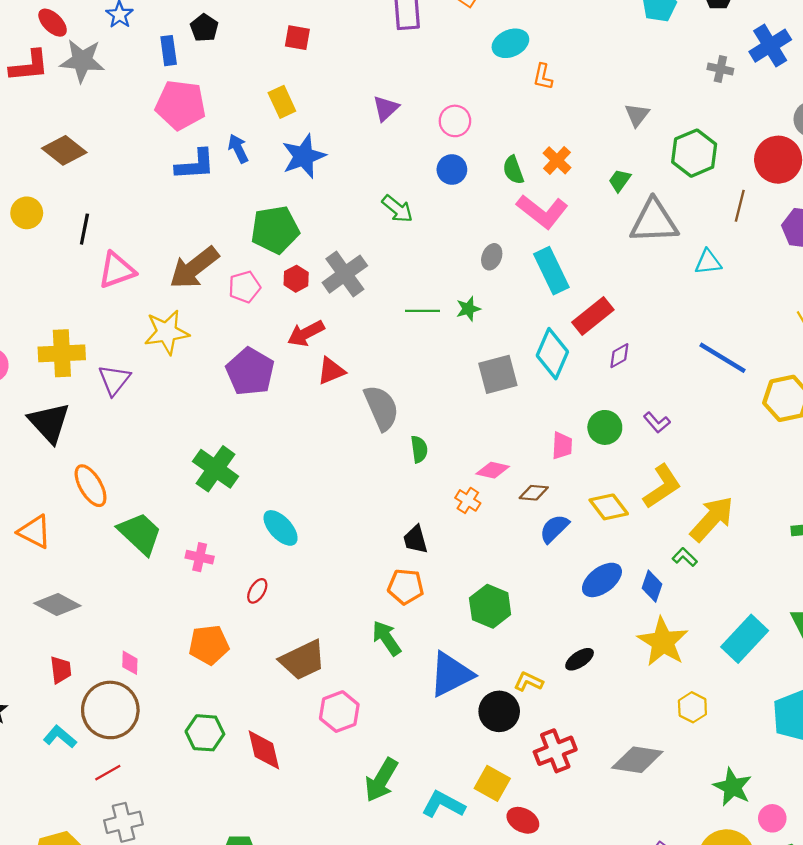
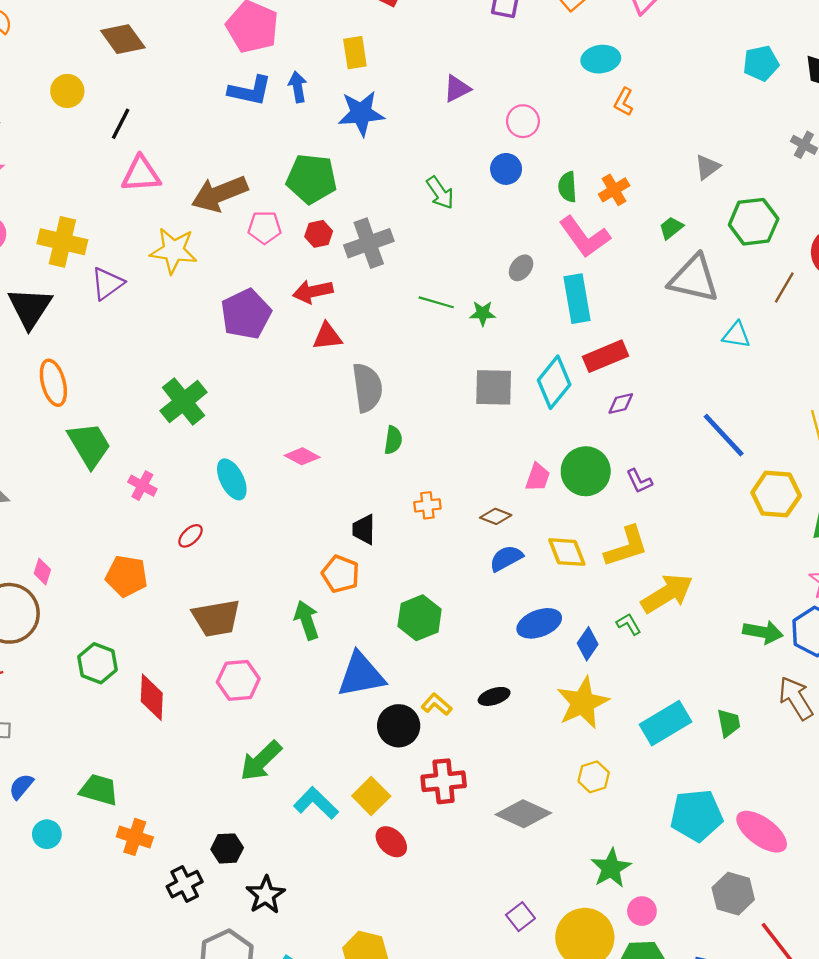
green circle: (605, 427) -> (586, 471), size x1.4
pink diamond: (493, 470) -> (302, 456), moved
orange cross: (468, 500) -> (427, 505), turned 35

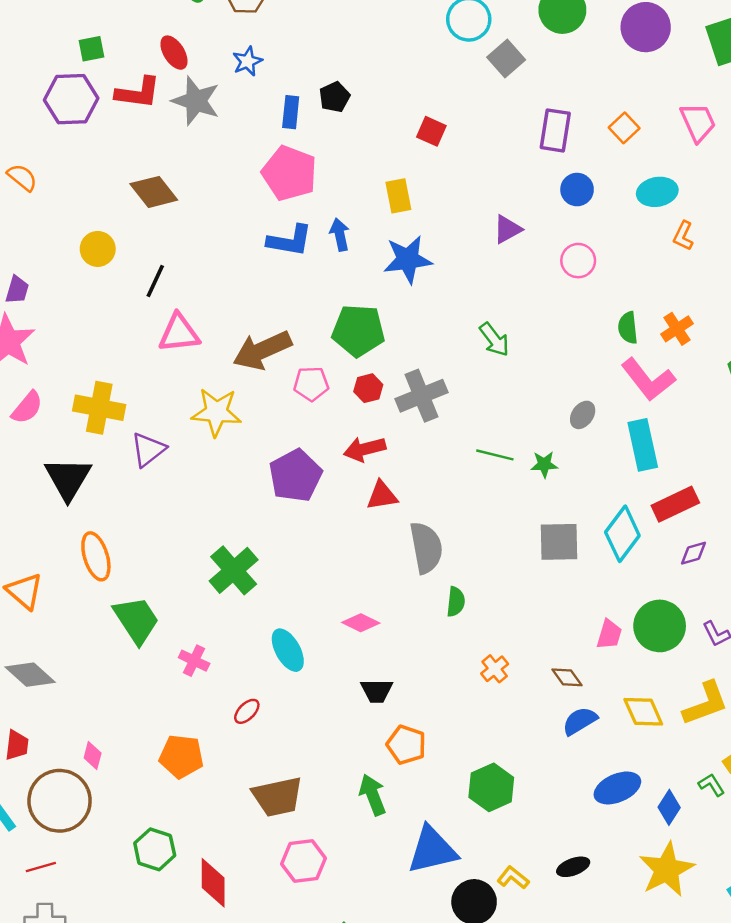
blue circle: (506, 169) -> (577, 190), moved
orange cross: (427, 505) -> (495, 669), turned -30
brown diamond: (496, 516) -> (567, 677), turned 36
black trapezoid: (364, 529) -> (377, 691), moved, turned -88

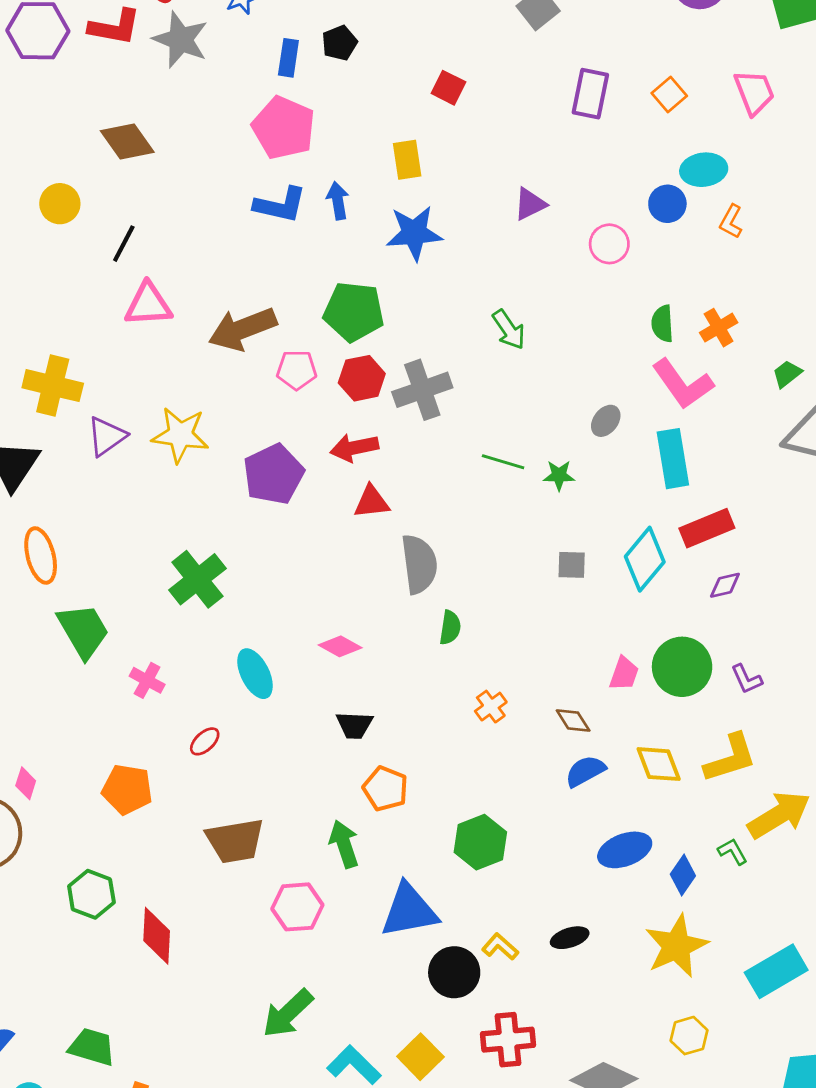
blue circle: (577, 190) -> (667, 204), moved
red hexagon: (368, 388) -> (362, 378), size x1.4
yellow star: (216, 412) -> (180, 435), moved
gray square: (559, 542) -> (572, 565), size x0.6
pink hexagon: (303, 861) -> (297, 907), moved

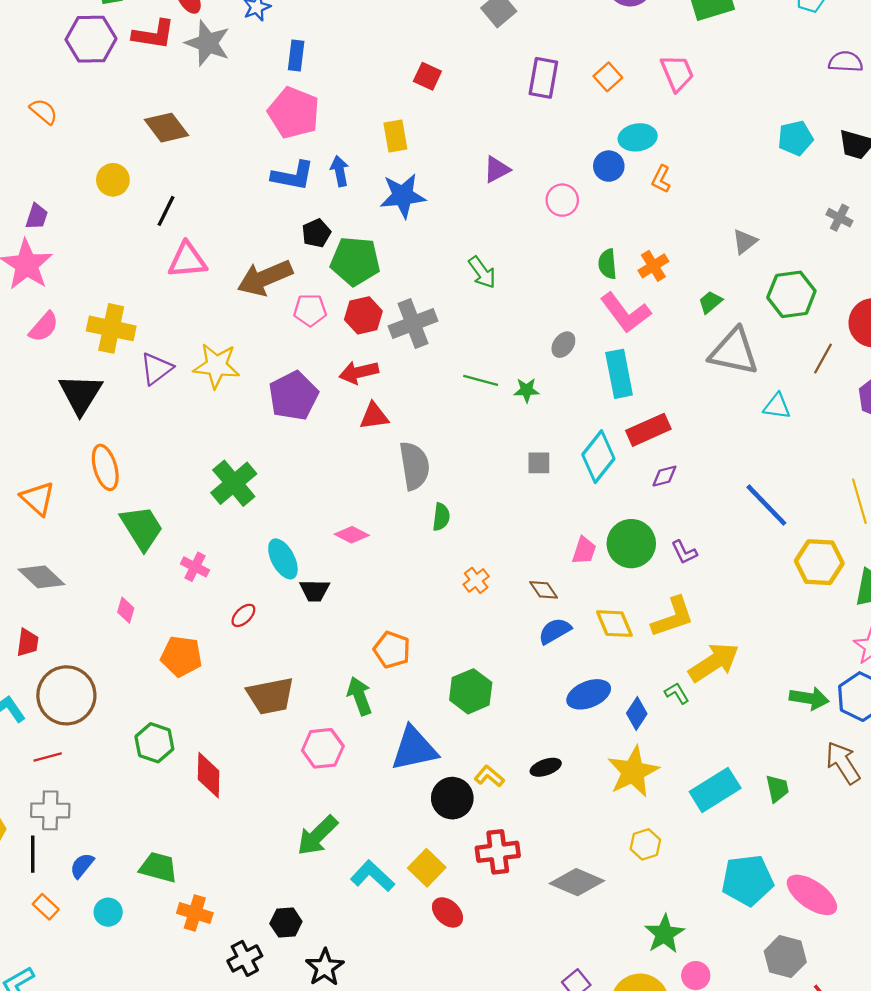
black pentagon: (340, 43) -> (316, 233), moved
black trapezoid: (355, 725) -> (315, 590), moved
pink diamond: (26, 783) -> (126, 610), moved

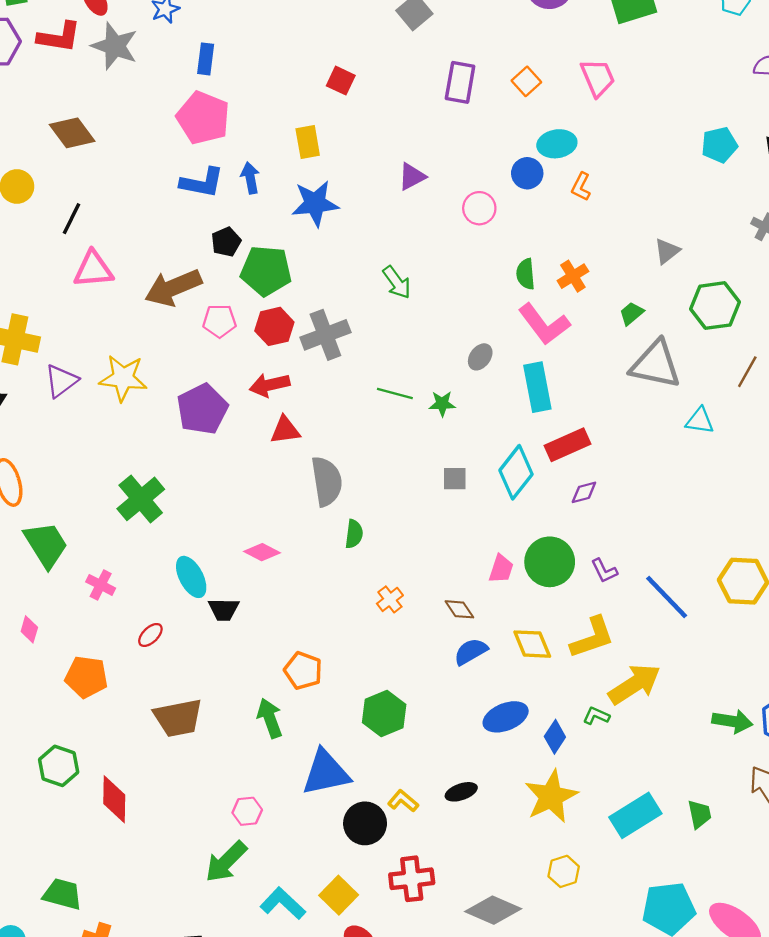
blue line: (766, 505) -> (667, 597), moved
green L-shape: (677, 693) -> (596, 716), turned -35
pink hexagon: (323, 748) -> (247, 811), moved, size x0.7

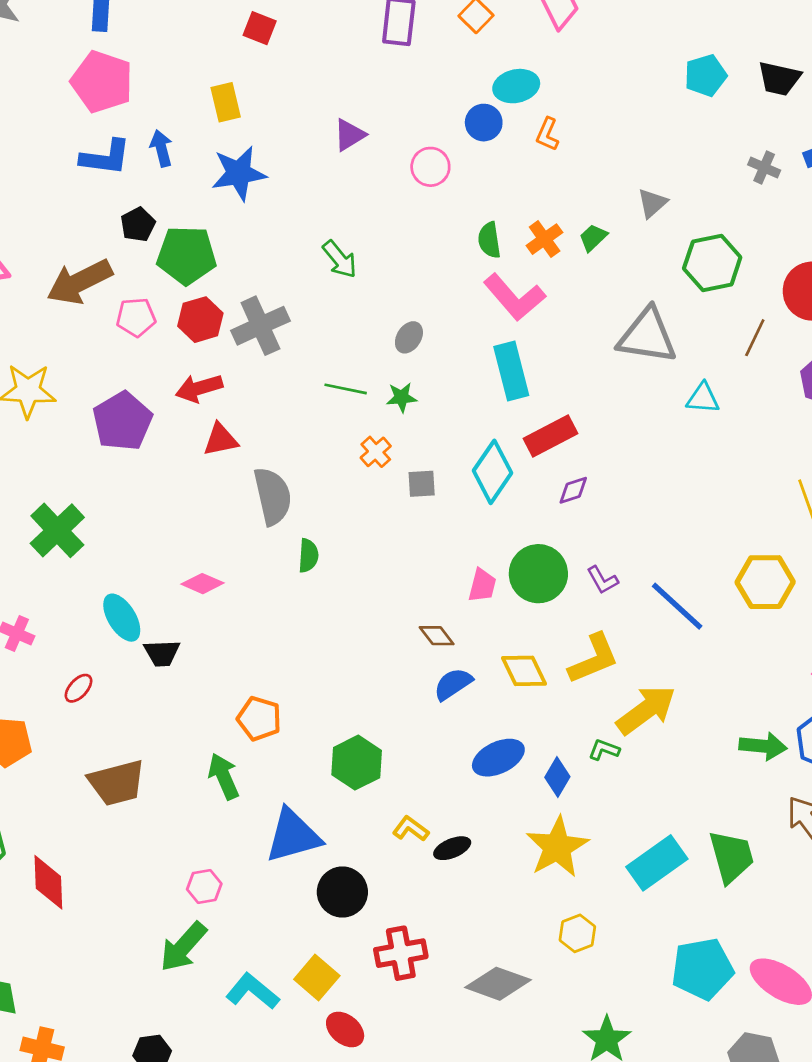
green trapezoid: (631, 313) -> (593, 237), moved
gray ellipse: (480, 357) -> (409, 337), moved
orange cross: (390, 599) -> (376, 452), moved
yellow L-shape: (403, 801) -> (411, 829), moved
green trapezoid: (699, 814) -> (731, 857), size x1.6

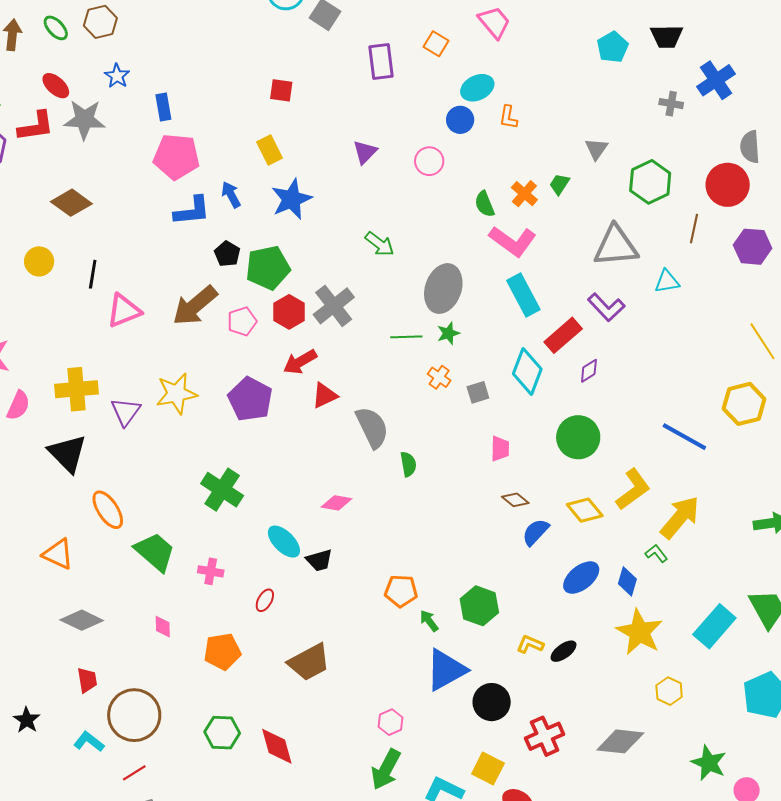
gray ellipse: (409, 337) -> (443, 289), size x2.0
purple L-shape: (602, 580) -> (606, 307), moved, size x1.5
pink trapezoid: (482, 585) -> (500, 449), moved
green L-shape: (604, 750) -> (656, 553), turned 45
green arrow: (224, 776) -> (429, 621), moved, size x0.7

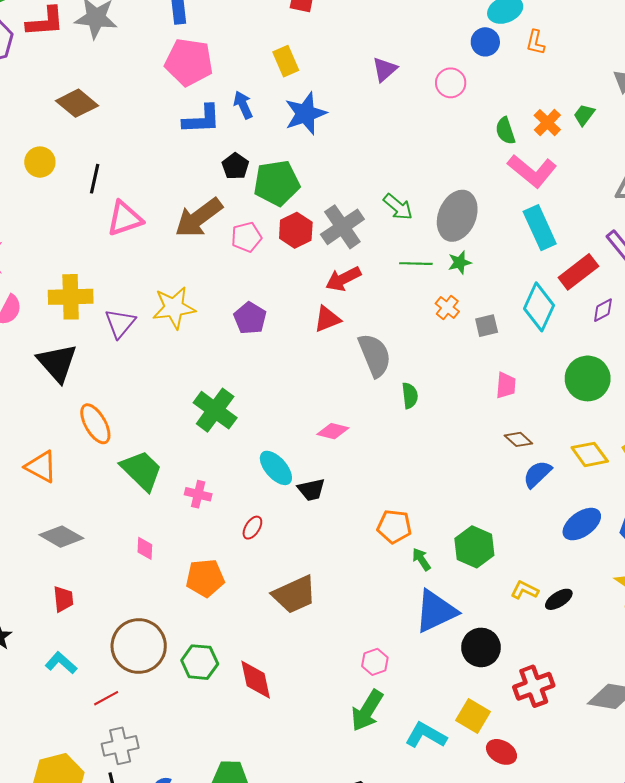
green arrow: (380, 244) -> (398, 207), moved
red arrow: (300, 362) -> (343, 279), moved
purple pentagon: (250, 399) -> (250, 318), size x0.7
brown circle: (134, 715) -> (139, 646), moved

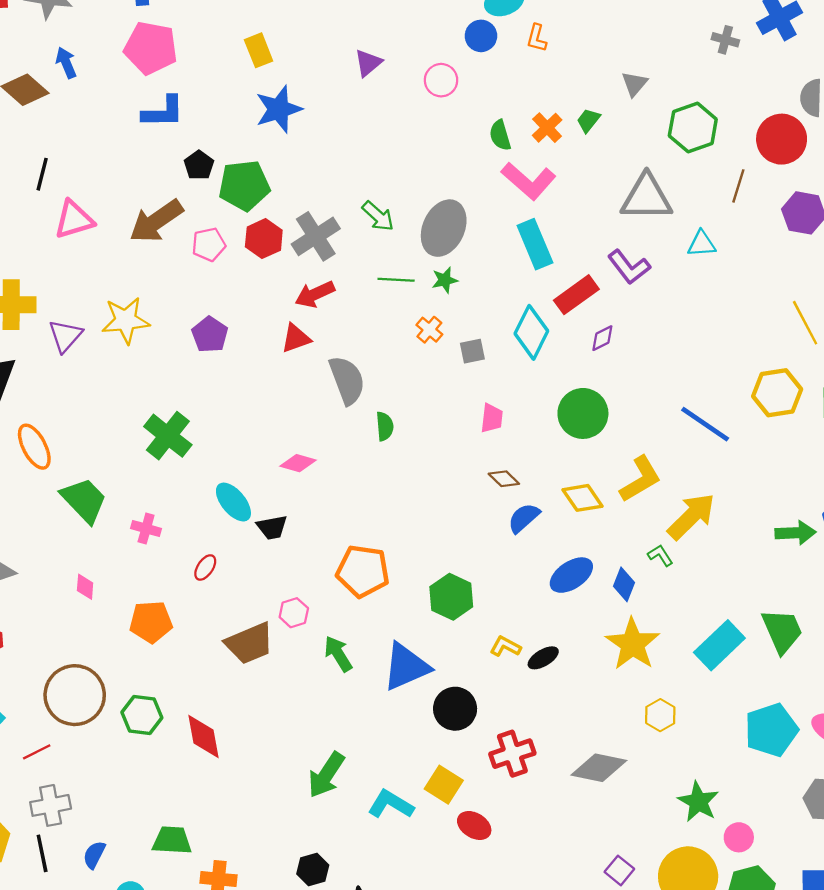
blue arrow: (243, 105) -> (66, 63), moved
orange pentagon: (394, 526) -> (363, 571), size x1.4
green arrow: (421, 559) -> (338, 654), moved, size x1.4
pink hexagon: (375, 662) -> (294, 613), moved

